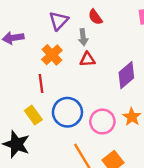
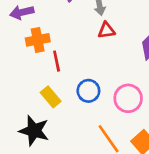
orange cross: (52, 55) -> (38, 40), moved, turned 36
blue circle: (67, 112) -> (88, 91), size x0.7

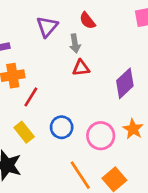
red line: (57, 61) -> (31, 97), turned 42

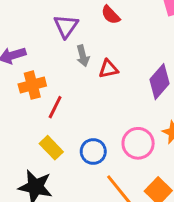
gray arrow: (75, 43) -> (83, 56), moved
blue circle: (62, 127) -> (93, 151), moved

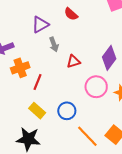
purple triangle: (66, 26) -> (40, 25), turned 30
red triangle: (108, 69) -> (74, 61), moved
pink circle: (138, 143) -> (96, 87), moved

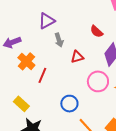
red semicircle: (71, 14) -> (96, 31), moved
orange cross: (20, 68) -> (26, 61), turned -30
yellow rectangle: (37, 111) -> (21, 104), moved

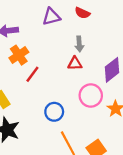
red semicircle: (96, 31) -> (82, 13), moved, turned -32
gray arrow: (59, 40) -> (79, 44), moved

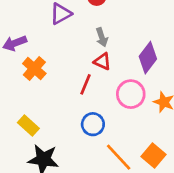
red triangle: (75, 63) -> (102, 61), turned 40
red line: (32, 74) -> (86, 84), moved

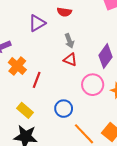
red line: (86, 84) -> (37, 80), moved
yellow rectangle: (28, 126) -> (25, 110), moved

